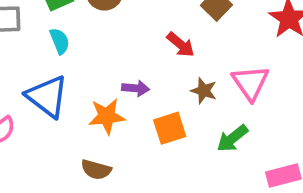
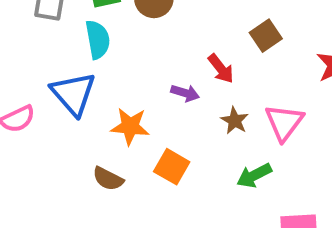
cyan semicircle: (60, 41) -> (98, 40), size x1.4
purple arrow: (136, 88) -> (185, 93), moved
orange square: (170, 128) -> (172, 167), moved, turned 36

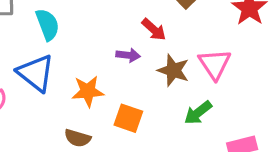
brown star: (235, 121) -> (173, 70), size x1.4

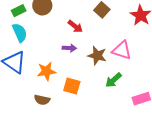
red arrow: (154, 29) -> (75, 26), moved
pink triangle: (215, 64) -> (122, 50), turned -35

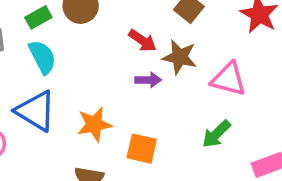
purple arrow: (69, 48) -> (148, 80), moved
brown star: (97, 56) -> (180, 57), moved

